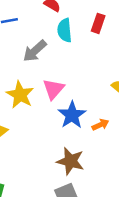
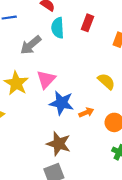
blue star: (72, 115) -> (61, 103), turned -30

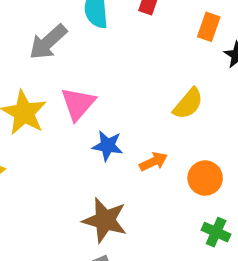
yellow semicircle: (106, 81) -> (188, 104), turned 90
blue star: (61, 103) -> (108, 146), size x0.7

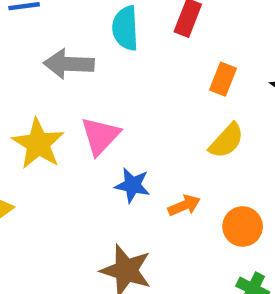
orange rectangle: (209, 27) -> (223, 79), moved
gray arrow: (48, 42) -> (69, 64), turned 42

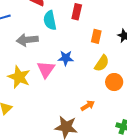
blue star: (132, 185) -> (66, 58), moved
orange arrow: (184, 205) -> (88, 106), moved
orange circle: (243, 227) -> (114, 82), moved

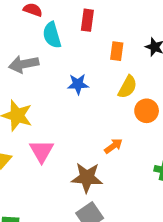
pink triangle: (46, 69) -> (42, 151), moved

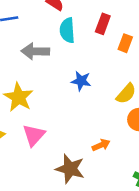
orange rectangle: (117, 51) -> (125, 43), moved

